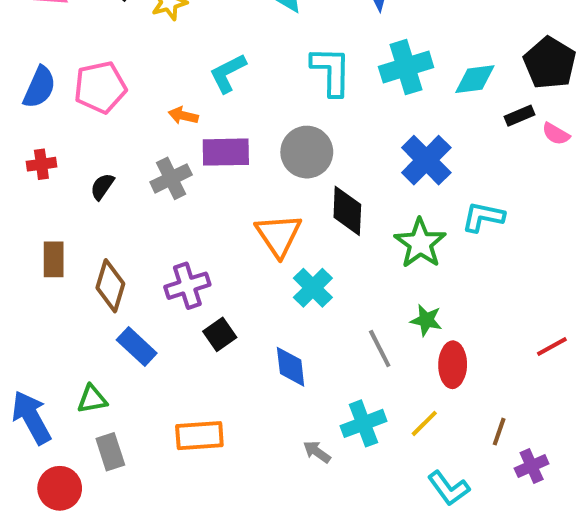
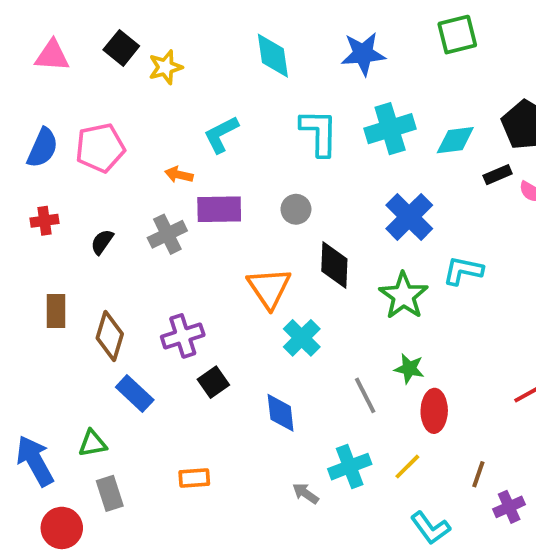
gray circle: (307, 152) -> (296, 209), size x0.6
orange rectangle: (199, 436) -> (194, 478), size x0.7

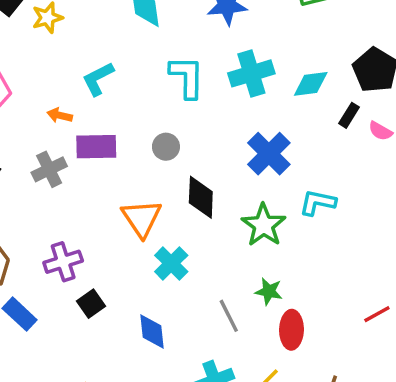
black rectangle: (498, 175) -> (349, 115), turned -35

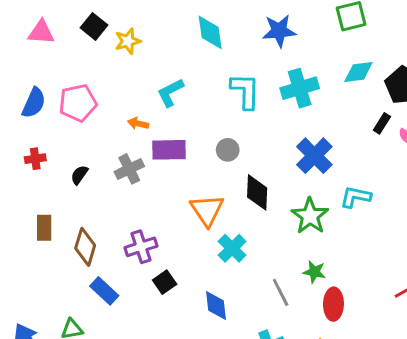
cyan diamond: (311, 84) -> (358, 72), moved

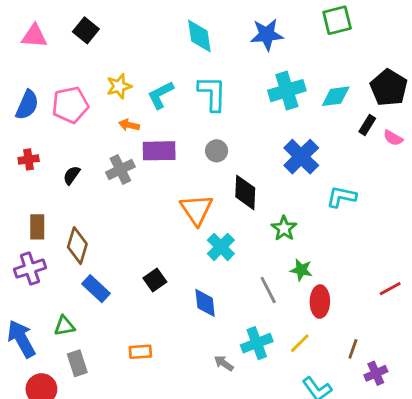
yellow star: (128, 41) -> (119, 86), moved
cyan diamond: (358, 72) -> (336, 96), moved
cyan L-shape: (245, 91) -> (212, 93), moved
green star: (310, 216) -> (284, 228), moved, size x0.7
purple cross: (141, 247) -> (30, 269), moved

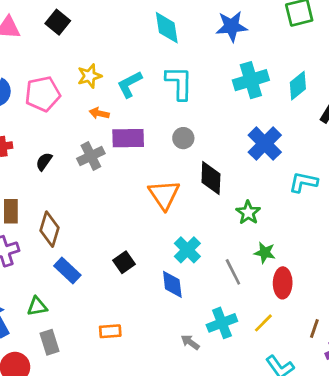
cyan diamond: (336, 96) -> (298, 86), turned -32
cyan cross: (221, 247) -> (187, 250), moved

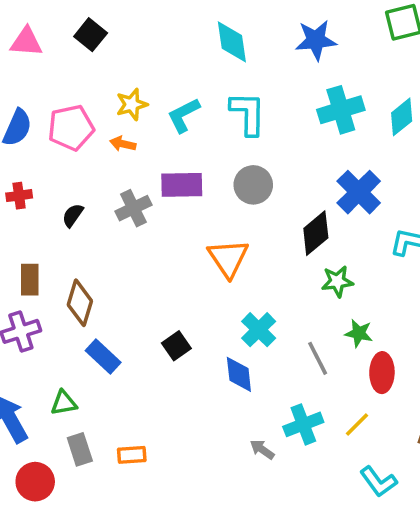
orange arrow: (99, 113) -> (123, 144), moved
gray circle: (183, 138) -> (253, 185), size x1.4
black diamond: (211, 178) -> (316, 233), moved, turned 48
green star: (248, 213) -> (337, 281), turned 30
orange rectangle: (110, 331) -> (132, 455), moved

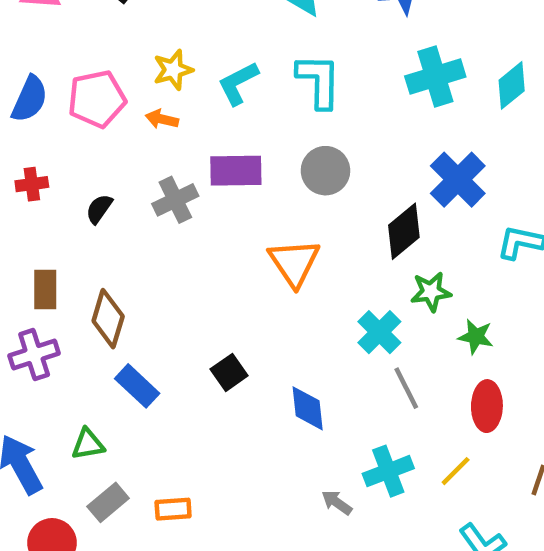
cyan cross: (259, 330) -> (379, 332), moved
green star: (359, 333) -> (476, 337), moved
gray rectangle: (80, 449) -> (108, 502), turned 68

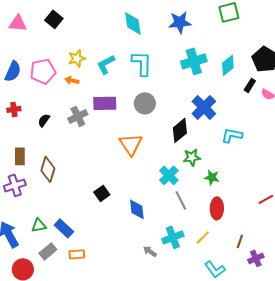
blue rectangle: (137, 386) -> (64, 228), moved

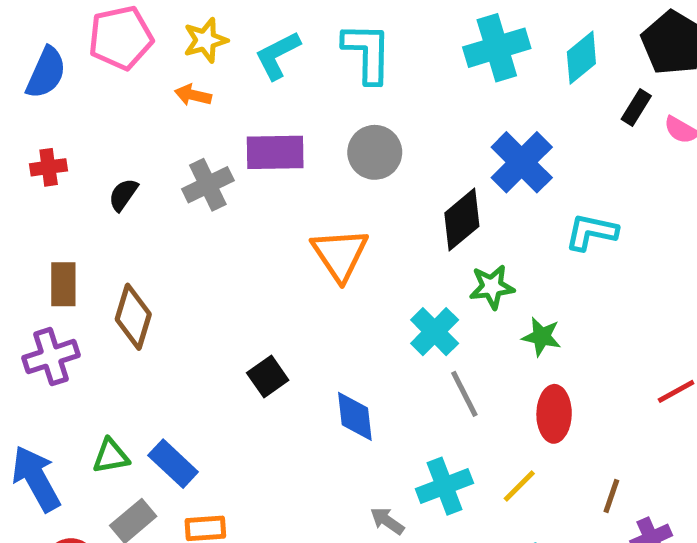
pink pentagon: (43, 71) -> (121, 38), moved

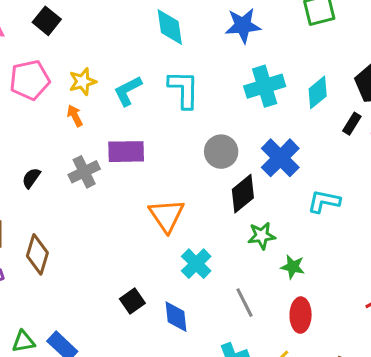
orange arrow: (193, 95) -> (75, 116), turned 50
gray circle: (375, 152) -> (221, 152), moved
cyan cross: (435, 332) -> (196, 264), moved
black square: (268, 376) -> (132, 301), moved

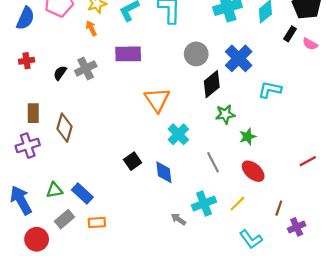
gray cross: (84, 172) -> (86, 68), moved
green star: (293, 267) -> (248, 137), turned -30
red ellipse: (301, 315) -> (253, 171), turned -50

